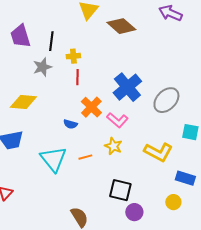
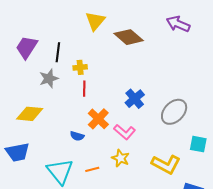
purple trapezoid: (20, 36) -> (27, 47), turned 50
blue cross: (127, 87) -> (135, 99), size x0.7

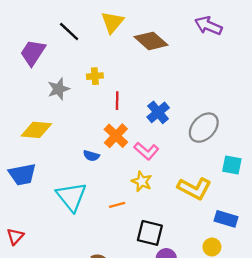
black line: (58, 52) -> (69, 32), moved, turned -54
red line: (84, 89) -> (117, 101), moved
orange line: (92, 169) -> (117, 205), moved

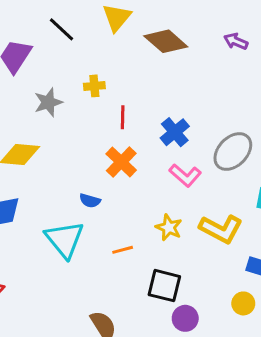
purple arrow: (208, 26) -> (236, 41), moved, size x0.7
pink L-shape: (146, 151) -> (185, 175), moved
blue semicircle: (91, 156) -> (90, 201), moved
yellow star: (142, 181) -> (169, 227), moved

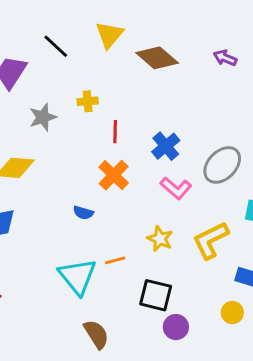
yellow L-shape: (221, 229) -> (211, 240), turned 126
cyan triangle: (65, 239) -> (77, 276), moved

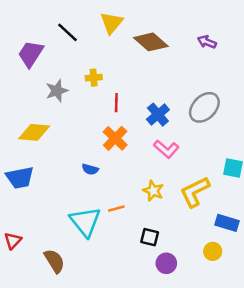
gray ellipse: (222, 165) -> (204, 107), moved
black square: (156, 295) -> (150, 237), size x0.7
brown semicircle: (96, 334) -> (54, 261), moved

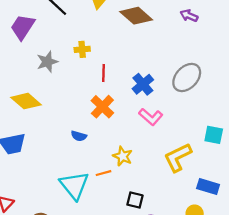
yellow diamond: (34, 132) -> (26, 101), turned 36
yellow star: (153, 191) -> (123, 156), moved

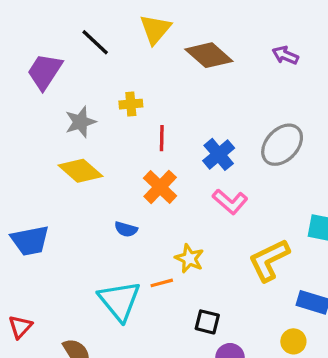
yellow diamond: (26, 101) -> (80, 171), moved

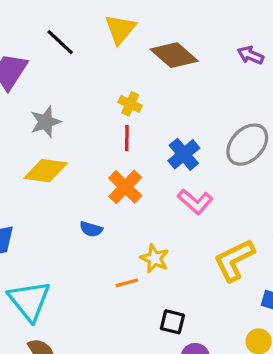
yellow cross: (131, 104) -> (130, 104), moved, turned 30
yellow diamond: (80, 171) -> (46, 171), turned -33
cyan triangle: (119, 301) -> (29, 301), moved

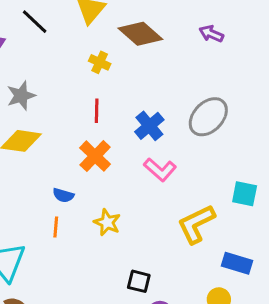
yellow cross: (130, 104) -> (100, 62), moved
yellow star: (155, 258) -> (107, 222), moved
orange line: (127, 283) -> (56, 227), moved, turned -70

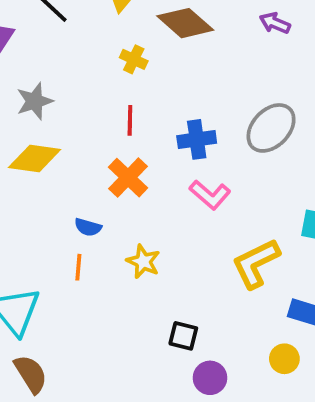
blue cross: (149, 126) -> (197, 139), turned 32

